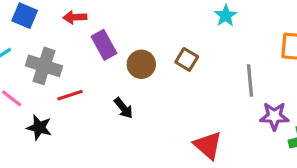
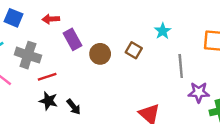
cyan star: (226, 16) -> (163, 31), moved
black arrow: (123, 108) -> (74, 107), moved
black star: (39, 128) -> (48, 101), moved

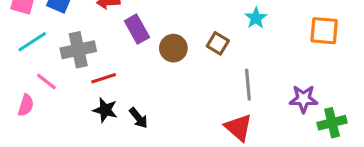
gray cross: (28, 55) -> (78, 50), turned -30
gray line: (181, 66) -> (248, 85), moved

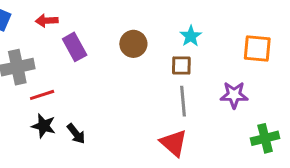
brown square: (218, 43) -> (181, 66), moved, turned -30
brown circle: (173, 48) -> (133, 44), moved
purple star: (303, 99) -> (234, 95), moved

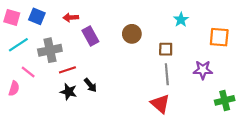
cyan star: (191, 36) -> (181, 20), moved
black arrow: (76, 134) -> (90, 85), moved

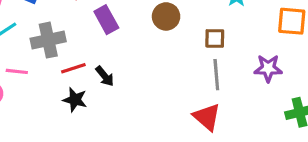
pink line: (28, 72) -> (17, 71), turned -32
black arrow: (90, 85) -> (105, 76), moved

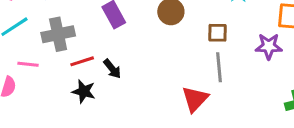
purple star: (268, 68) -> (269, 46), moved
red triangle: (207, 117) -> (195, 99), moved, turned 32

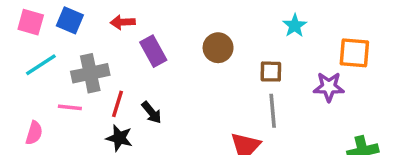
red line: (82, 61) -> (118, 104), turned -55
pink line: (28, 64) -> (70, 107), moved

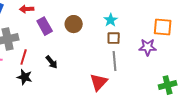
cyan star: (295, 26) -> (111, 20), moved
brown circle: (218, 48) -> (74, 24), moved
black arrow: (152, 112) -> (52, 62), moved

